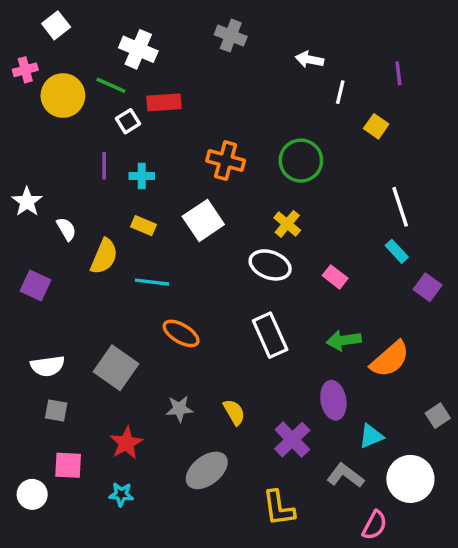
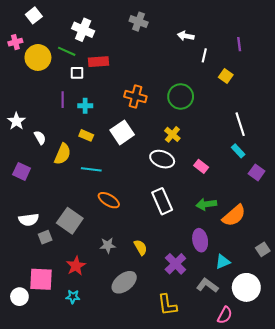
white square: (128, 121) -> (77, 73), turned 32
gray square: (56, 410) -> (45, 237), moved, turned -32
pink square: (68, 465) -> (41, 279), size x1.4

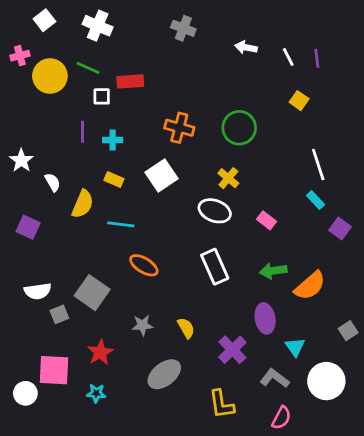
white cross: (83, 30) -> (98, 26), moved
white line: (204, 55) -> (288, 57), moved, turned -40
cyan triangle: (223, 262) -> (295, 347), turned -42
pink semicircle: (225, 315) -> (281, 418), moved

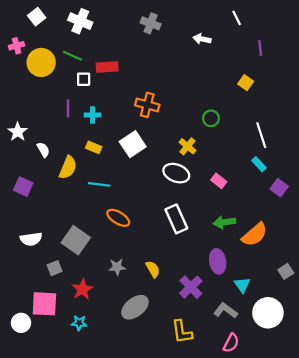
white line: (288, 57) -> (237, 18), moved
green circle: (239, 128) -> (211, 118), moved, size x0.6
gray square: (59, 314) -> (55, 268), moved

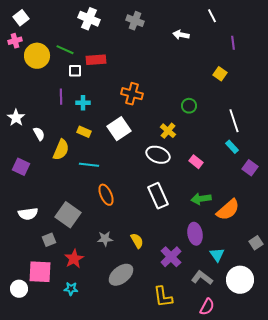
white square: (37, 17) -> (21, 18), moved
white cross: (80, 21) -> (89, 19), moved
orange ellipse: (118, 218) -> (106, 195), turned 35

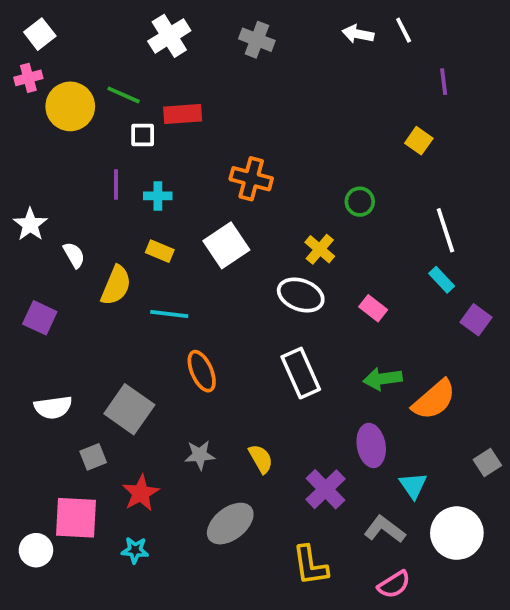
white cross: (89, 19) -> (169, 36), turned 35
white arrow: (181, 35) -> (358, 34), moved
pink semicircle: (207, 307) -> (394, 584), turned 30

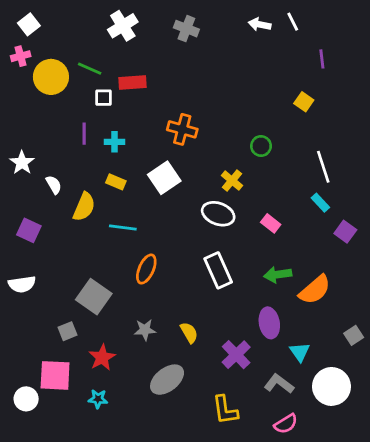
orange ellipse: (202, 371) -> (146, 269), turned 48
white semicircle: (53, 407) -> (22, 284), moved

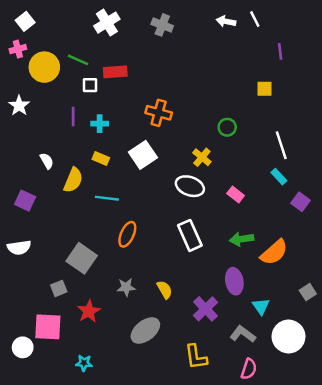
yellow square: (304, 102) -> (264, 89), turned -35
white star: (22, 163) -> (19, 106), moved
cyan star: (98, 399) -> (84, 363), moved
pink semicircle: (286, 424) -> (249, 369), turned -40

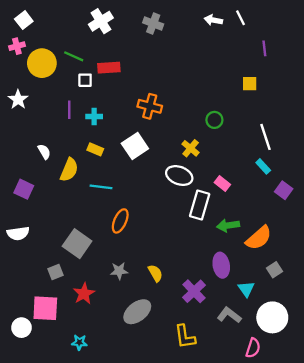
white rectangle: (190, 235) -> (200, 205), moved, turned 40
gray square: (308, 292) -> (275, 270), moved
pink semicircle: (249, 369) -> (253, 348), moved

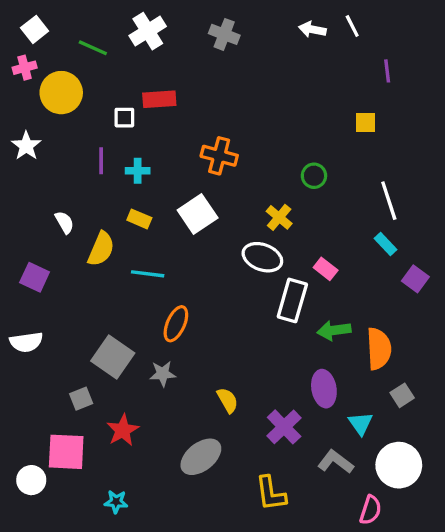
green line: (74, 56) -> (93, 48), moved
orange semicircle: (259, 238) -> (379, 349), turned -52
gray star: (119, 271) -> (163, 374), moved

